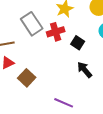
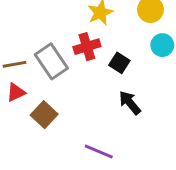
gray rectangle: (32, 24) -> (51, 61), moved

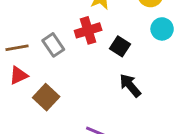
gray rectangle: (51, 61) -> (53, 45), size x0.7

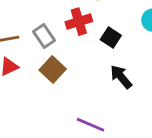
brown square: (46, 97) -> (53, 69), moved

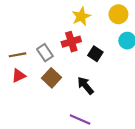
black arrow: (121, 77) -> (86, 86), moved

